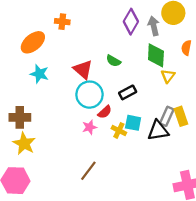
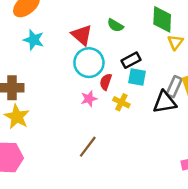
red semicircle: (105, 112) -> (106, 82), turned 152
cyan square: (133, 123) -> (137, 77), moved

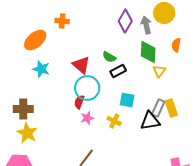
black rectangle: (131, 60) -> (118, 71), moved
red semicircle: (106, 82) -> (79, 102), moved

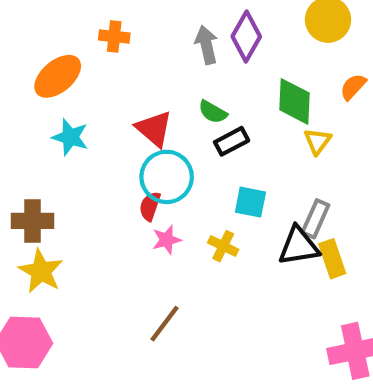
gray arrow: (146, 25) -> (206, 45), moved
orange semicircle: (176, 45) -> (353, 87), turned 32
yellow rectangle: (171, 108) -> (332, 259), moved

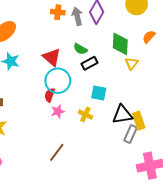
orange cross: (114, 36) -> (58, 12), moved
gray rectangle: (315, 219) -> (130, 134), moved

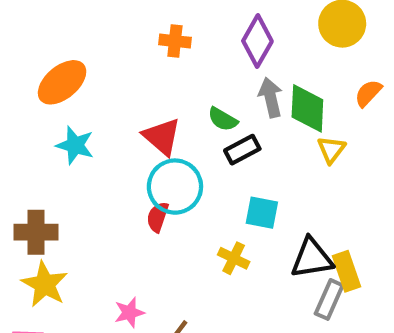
gray arrow: (77, 16) -> (271, 97), moved
pink star: (58, 111) -> (129, 313), moved

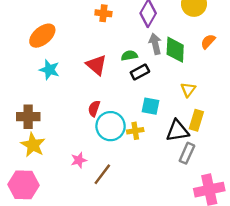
green semicircle: (223, 119) -> (129, 56), turned 140
yellow triangle: (331, 150) -> (188, 90), moved
cyan circle: (175, 187) -> (111, 126), moved
yellow cross: (234, 258) -> (135, 131), turned -35
yellow rectangle: (347, 271) -> (196, 120), moved, turned 36

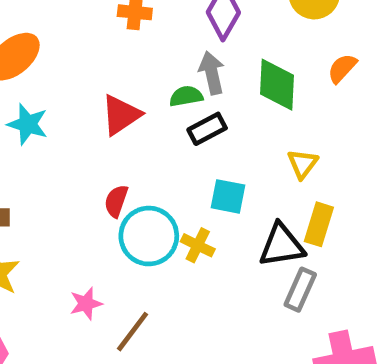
gray arrow: (155, 44) -> (212, 73), moved
red triangle: (96, 65) -> (121, 115), turned 45
yellow cross: (135, 131) -> (198, 245), turned 35

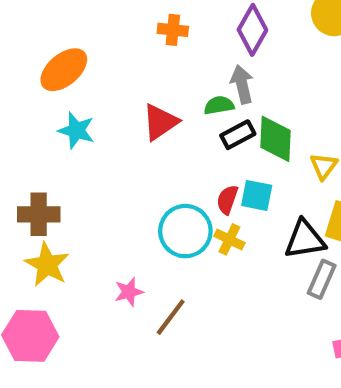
green diamond: (277, 85) -> (276, 139), moved
red semicircle: (116, 201) -> (227, 200), moved

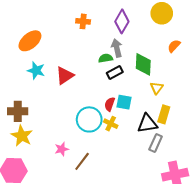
red triangle: (160, 122) -> (65, 76), moved
green diamond: (276, 139) -> (143, 64), moved

